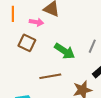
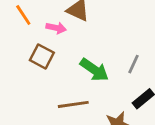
orange line: (13, 14) -> (23, 15), turned -35

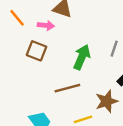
green arrow: (94, 70) -> (82, 57), turned -95

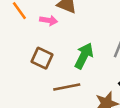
brown square: (36, 51) -> (42, 58), moved

